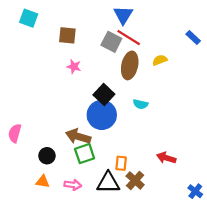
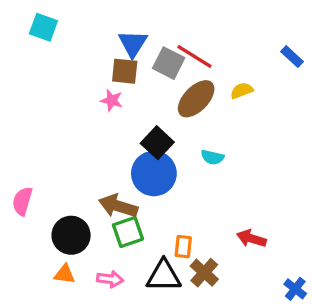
blue triangle: (123, 15) -> (133, 44), moved
brown square: (67, 35) -> (125, 71), moved
brown ellipse: (130, 65) -> (196, 99), turned 32
black circle: (47, 156) -> (71, 235), size x1.5

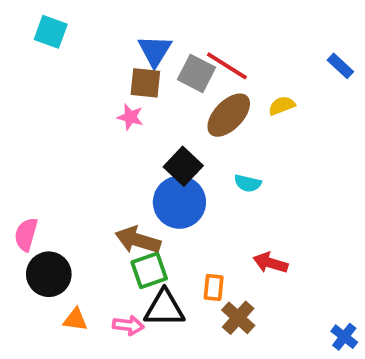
black circle: (71, 235) -> (49, 274), moved
red arrow: (251, 238) -> (270, 263), moved
black triangle: (164, 276) -> (164, 308), moved

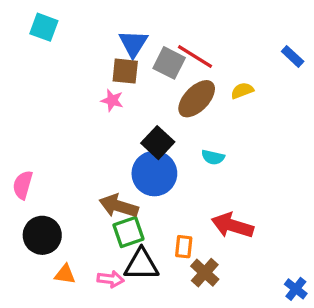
pink semicircle: (26, 234) -> (23, 185), moved
red arrow: (270, 263) -> (232, 226), size x1.4

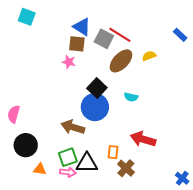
blue triangle: (133, 43) -> (82, 27), turned -30
green square: (128, 232) -> (68, 157), moved

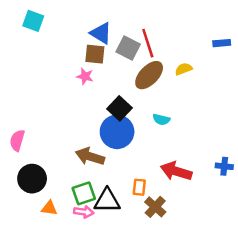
red line: (120, 35) -> (148, 43), turned 40
blue rectangle: (180, 35) -> (222, 43), turned -48
blue cross: (182, 178) -> (224, 166), moved, turned -32

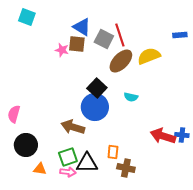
yellow semicircle: (184, 69) -> (149, 56), size x1.6
pink star: (85, 76) -> (62, 50), moved
red arrow: (176, 171) -> (163, 136), moved
brown cross: (155, 207) -> (126, 168), turned -30

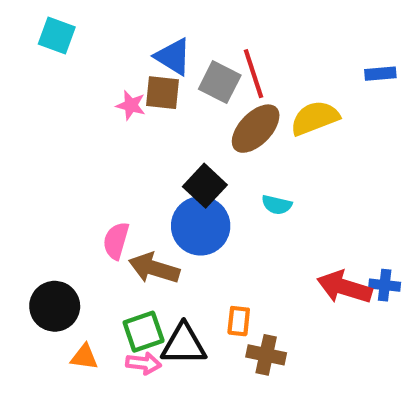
pink semicircle: (14, 114) -> (116, 241), moved

